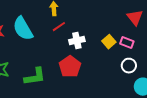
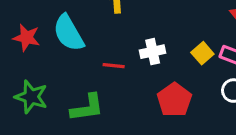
red line: (59, 27) -> (114, 66), moved, turned 40
red pentagon: (70, 67) -> (174, 100), moved

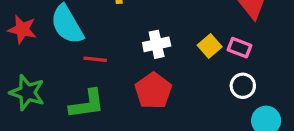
red line: (114, 66) -> (95, 59), moved
red pentagon: (174, 100) -> (153, 91), moved

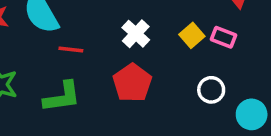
white cross: (157, 44) -> (136, 34), turned -35
white circle: (243, 86) -> (211, 90), moved

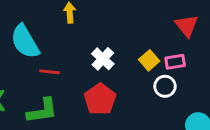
pink rectangle: (223, 37) -> (175, 62), turned -30
white circle: (211, 90) -> (165, 86), moved

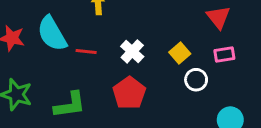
pink rectangle: (175, 62) -> (224, 54), moved
red line: (49, 72) -> (86, 51), moved

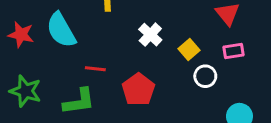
red line: (86, 51) -> (95, 69), moved
white cross: (132, 51) -> (150, 35), moved

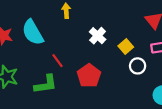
red line: (95, 69) -> (58, 61), turned 48

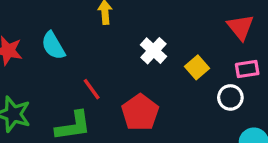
cyan semicircle: (33, 32) -> (53, 46), size x0.7
white circle: (138, 66) -> (230, 97), moved

